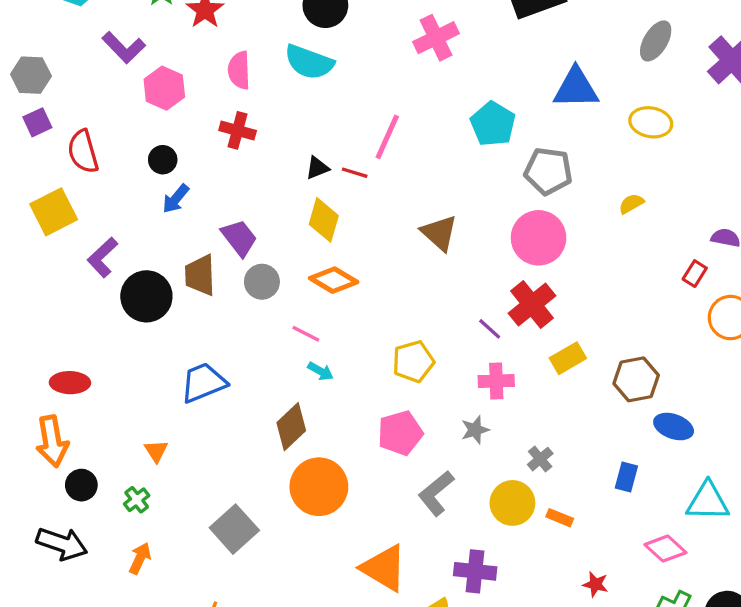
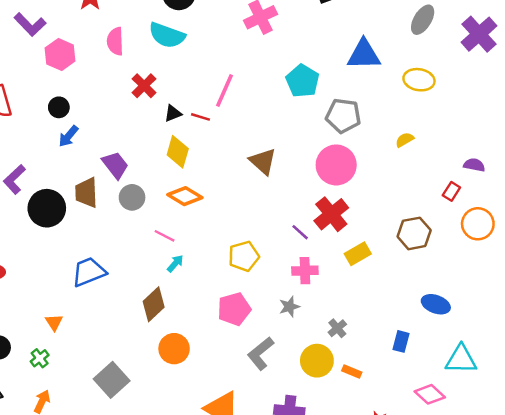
red cross: (238, 130) -> (144, 86), moved, turned 30
cyan arrow: (321, 371) -> (175, 263), turned -78
brown hexagon: (636, 379) -> (414, 233), moved
orange circle: (319, 487) -> (174, 349), size x0.7

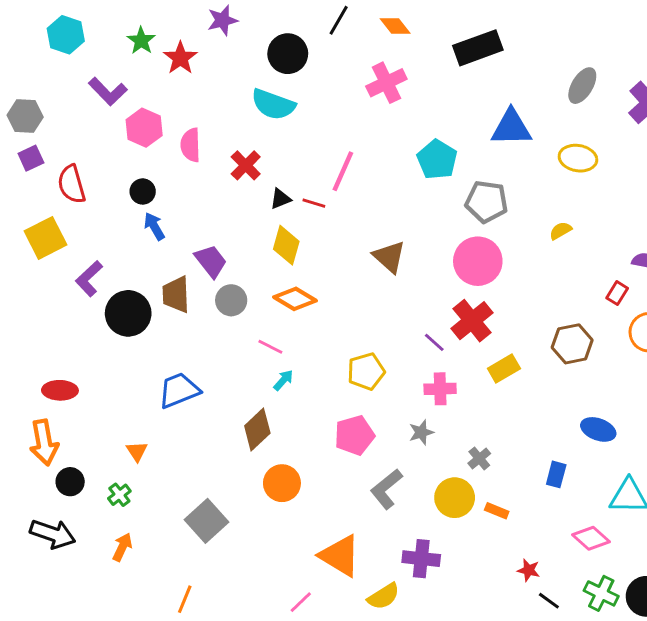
pink semicircle: (115, 41) -> (191, 145), moved
blue arrow: (68, 136) -> (154, 226), turned 110

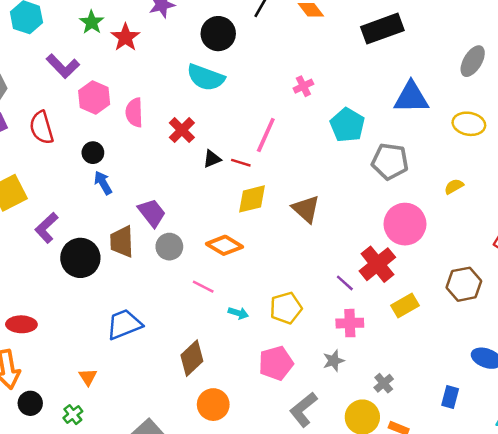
pink cross: (386, 83) -> (303, 86), moved, size x0.6
red semicircle: (72, 184) -> (42, 128), moved
yellow diamond: (286, 245) -> (252, 199), moved, turned 60
pink circle: (478, 261) -> (405, 224), moved
cyan arrow: (283, 380) -> (238, 313), moved, turned 66

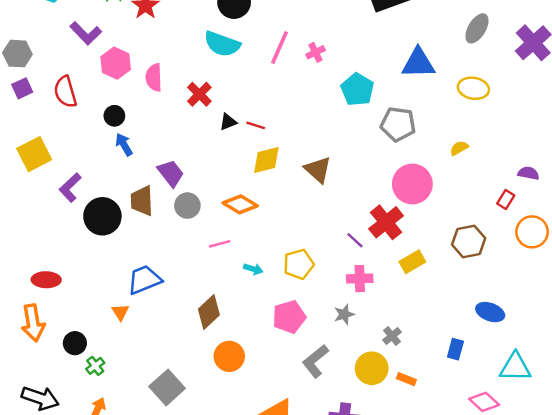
pink line: (266, 135) -> (280, 48), moved
pink line: (203, 287) -> (220, 244), turned -42
orange triangle: (88, 377) -> (120, 312), moved
black circle: (30, 403) -> (75, 343), moved

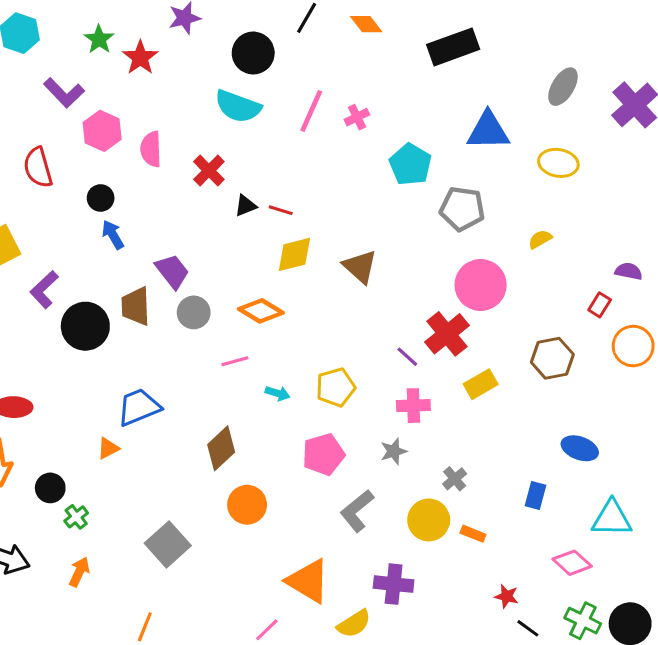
orange triangle: (120, 312) -> (108, 448), turned 36

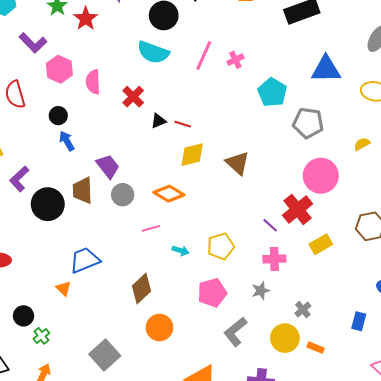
orange triangle: (108, 448) -> (64, 288), turned -49

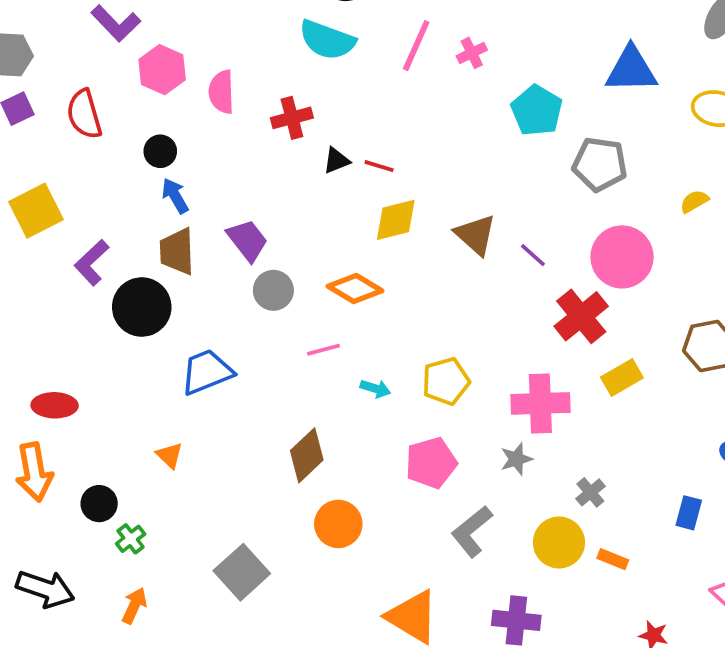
red cross: (133, 97) -> (292, 118), turned 30
brown trapezoid: (83, 190) -> (177, 251), moved
purple line: (270, 225) -> (533, 255), moved
pink cross: (274, 259) -> (540, 403), size x1.4
blue trapezoid: (85, 260) -> (207, 372), moved

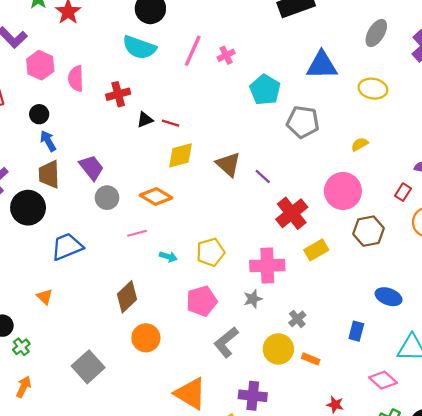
pink circle: (622, 257) -> (343, 191), moved

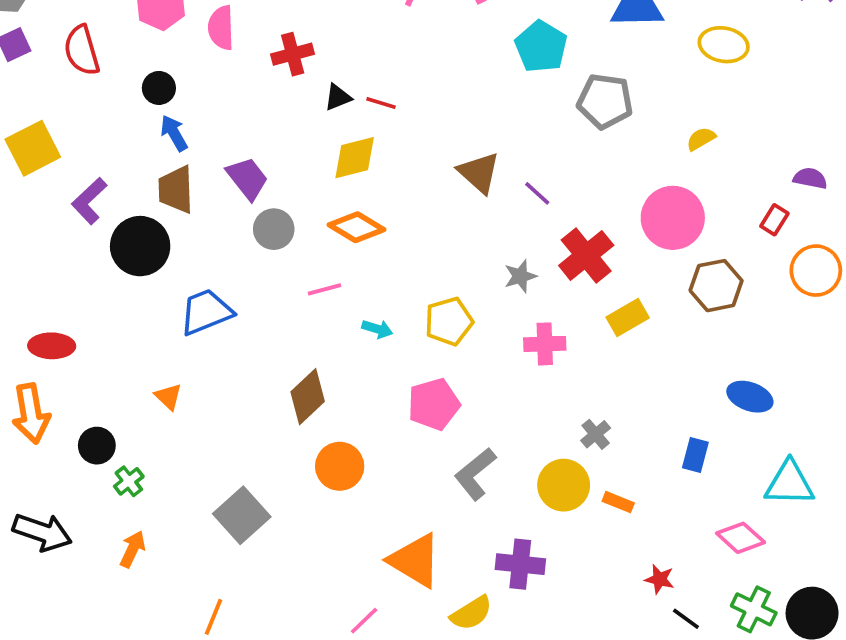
yellow diamond: (180, 155) -> (355, 158), moved
pink cross: (267, 266) -> (545, 344), size x0.7
gray star: (253, 299) -> (520, 276), moved

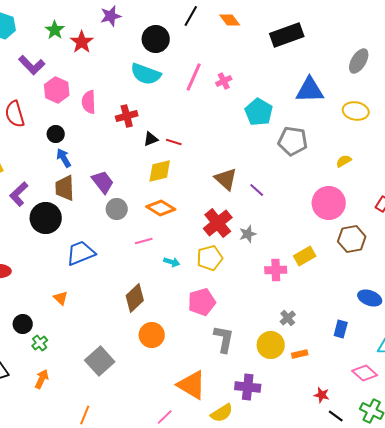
red cross: (586, 255) -> (218, 223), moved
pink cross: (545, 344) -> (276, 270), moved
gray L-shape: (475, 474) -> (224, 339), turned 140
orange rectangle: (618, 502) -> (300, 354), turned -35

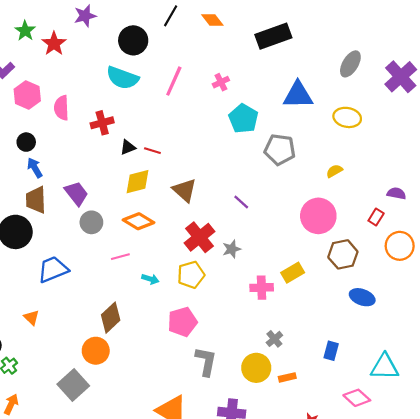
pink cross: (224, 81) -> (221, 82), moved
brown triangle: (226, 179) -> (185, 190), moved
blue ellipse: (370, 298) -> (362, 297), moved
orange circle: (152, 335) -> (96, 351), moved

